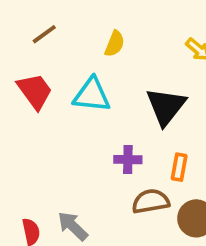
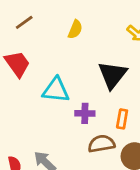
cyan triangle: (92, 95) -> (56, 90), moved

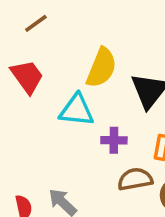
yellow semicircle: (75, 29) -> (101, 68), moved, size x1.6

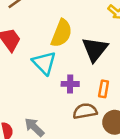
cyan triangle: (77, 110) -> (44, 63), turned 40

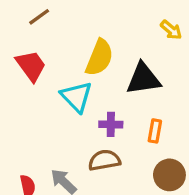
black triangle: (95, 49) -> (143, 79), turned 44
brown semicircle: (85, 111) -> (104, 160), moved

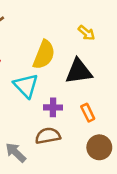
yellow arrow: (171, 30) -> (86, 33), moved
orange rectangle: (155, 131) -> (88, 113), turned -36

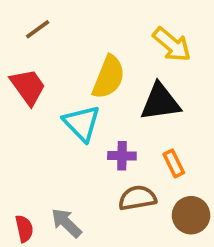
yellow arrow: (86, 33) -> (172, 45), size x1.5
brown semicircle: (48, 136) -> (137, 198), moved

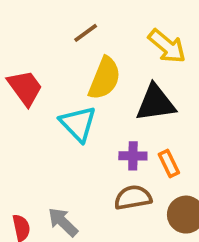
brown line: (38, 29) -> (86, 33), moved
purple cross: (122, 156) -> (133, 156), moved

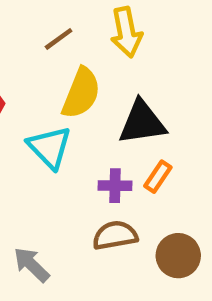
yellow arrow: (167, 46) -> (126, 32), moved, turned 39
orange rectangle: (169, 163) -> (158, 177), moved, turned 60

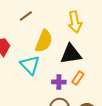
yellow arrow: (126, 32) -> (75, 22), moved
brown line: (59, 39) -> (26, 16), moved

